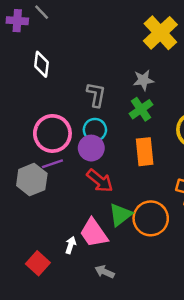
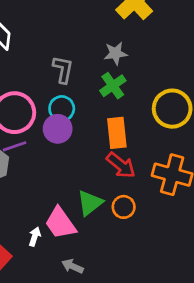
red arrow: (100, 181) -> (121, 165), moved
orange circle: (151, 218) -> (124, 207), size x0.6

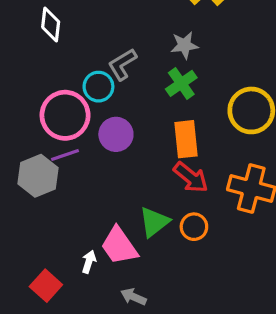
gray L-shape: (63, 70) -> (122, 64), turned -132
cyan circle: (62, 109) -> (98, 87), moved

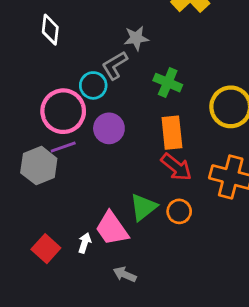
gray star: (184, 45) -> (136, 38), moved
green cross: (181, 83) -> (168, 83), turned -32
red square: (46, 286) -> (46, 249), moved

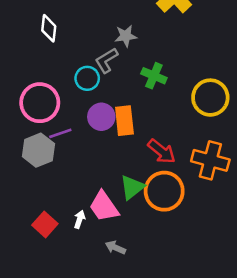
pink circle: (63, 111) -> (40, 103), moved
orange rectangle: (172, 133) -> (124, 121), moved
orange circle: (179, 211) -> (164, 191), size x1.8

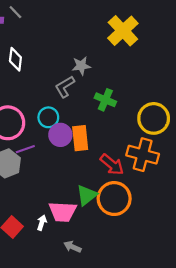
cyan circle: (87, 78) -> (48, 117), moved
orange cross: (210, 160) -> (143, 155), moved
pink trapezoid: (104, 207) -> (63, 212), turned -52

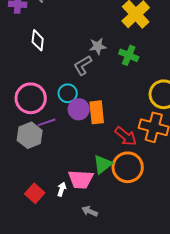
green cross: (105, 100) -> (129, 55), moved

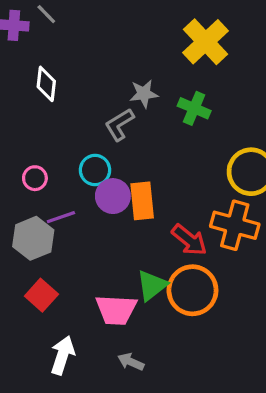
pink circle: (31, 98) -> (35, 178), size x0.5
white arrow: (62, 189) -> (63, 355), moved, size x1.6
red square: (35, 193) -> (41, 295), moved

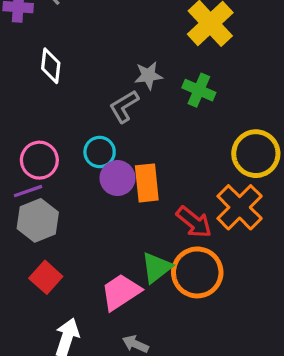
pink circle: (35, 178) -> (39, 160), size x1.5
purple line: (61, 217) -> (28, 191), moved
orange cross: (235, 225) -> (240, 207), turned 30
pink trapezoid: (116, 310) -> (121, 292), turned 144

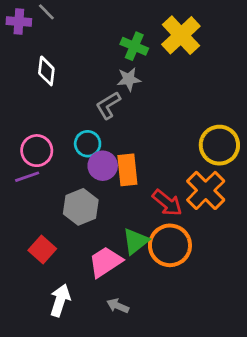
green cross: (199, 90) -> (134, 46), moved
gray hexagon: (38, 220) -> (81, 207), moved

